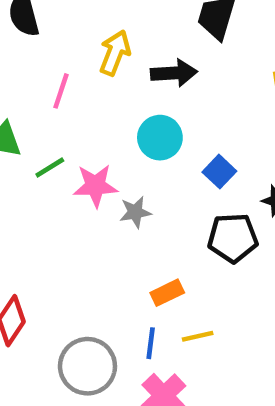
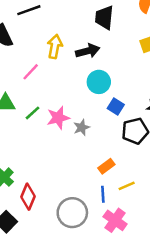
pink line: (61, 91) -> (31, 72), turned 36
cyan circle: (160, 138) -> (99, 82), moved
blue square: (219, 172) -> (116, 107), moved

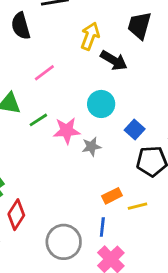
yellow arrow: (55, 46) -> (90, 36), moved
black arrow: (88, 51) -> (114, 60), turned 35
cyan circle: (99, 82) -> (101, 104), moved
yellow line: (127, 186) -> (137, 206), moved

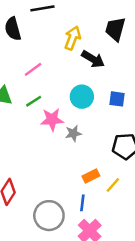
green line: (38, 120) -> (34, 101), moved
blue square: (135, 129) -> (117, 99), moved, turned -35
yellow line: (137, 206) -> (113, 185), turned -35

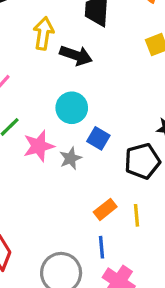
blue square: (117, 99) -> (98, 138), moved, turned 35
yellow line: (113, 185) -> (137, 215), turned -35

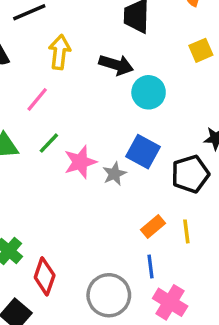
yellow arrow: (43, 33) -> (60, 52), moved
cyan circle: (72, 108) -> (149, 92), moved
blue square: (98, 138) -> (143, 152), size x1.4

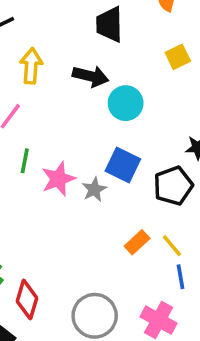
green line: (49, 143) -> (25, 161), turned -30
yellow line: (186, 231) -> (172, 246), turned -30
blue line: (151, 266) -> (181, 277), moved

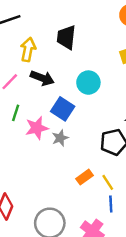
black trapezoid: (109, 24) -> (66, 37), moved
black arrow: (91, 76) -> (42, 78), moved
blue square: (123, 165) -> (63, 109), moved

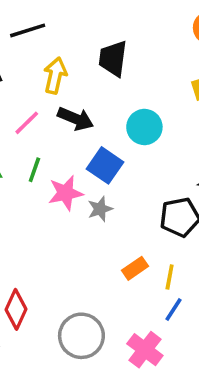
yellow line: (108, 182) -> (170, 277), turned 42
blue line: (111, 204) -> (173, 310), turned 35

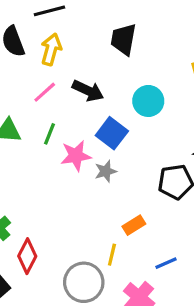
yellow arrow: (55, 75) -> (51, 49), moved
yellow line: (170, 277) -> (112, 255), moved
blue line: (173, 310) -> (166, 263), turned 30

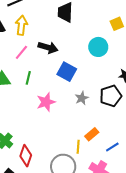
cyan circle: (148, 101) -> (98, 47), moved
pink star: (76, 156) -> (46, 102), moved
gray star: (106, 171) -> (82, 98), moved
orange rectangle: (134, 225) -> (92, 134), moved

